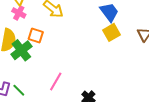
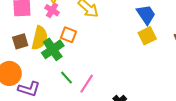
green line: (19, 90) -> (66, 78), moved

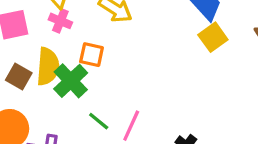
brown square: (20, 41) -> (19, 77), turned -35

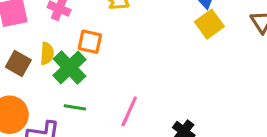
yellow semicircle: (48, 66) -> (47, 53), size x0.6
green line: (99, 121) -> (75, 107), moved, turned -30

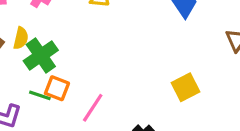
yellow square: (209, 24) -> (185, 87), moved
orange square: (90, 42) -> (57, 88), moved

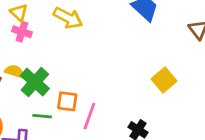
yellow semicircle: (21, 38) -> (14, 71), turned -72
orange square: (57, 88) -> (67, 101), moved

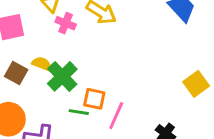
pink cross: (22, 32) -> (66, 23), moved
green line: (42, 116) -> (79, 112), moved

